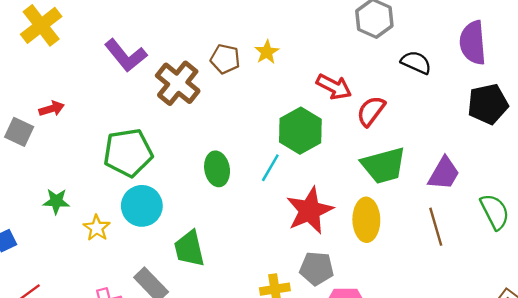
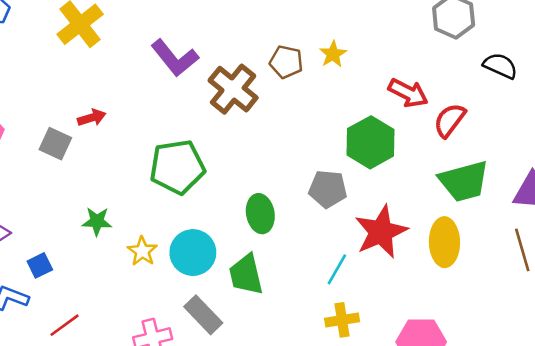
cyan line: (270, 168) -> (337, 269), moved
green ellipse: (217, 169) -> (260, 214), moved
cyan circle: (142, 206) -> (193, 253), moved
gray pentagon: (317, 268) -> (328, 189), moved

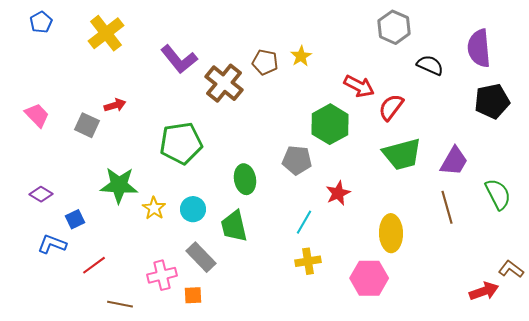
green star: (97, 221) -> (119, 185), size x1.6
red star: (381, 232) -> (338, 193), size x0.6
yellow ellipse: (444, 242) -> (391, 233), moved
cyan circle: (193, 253) -> (193, 209), size x0.7

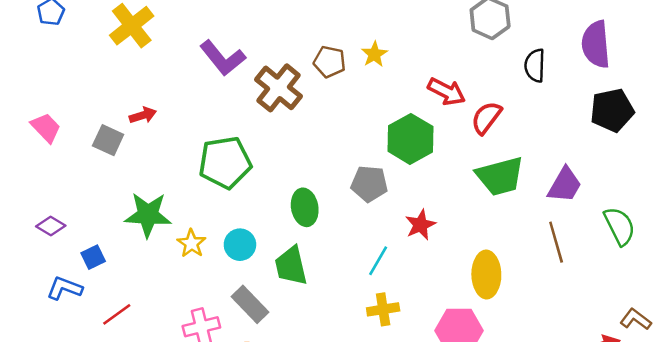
black semicircle: (430, 65) -> (535, 65), turned -112

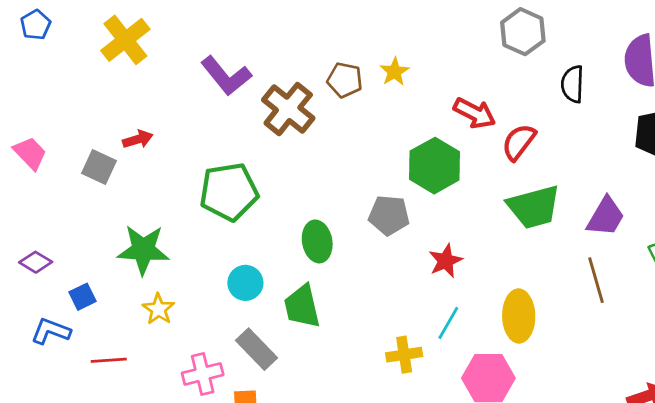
yellow star: (191, 243) -> (158, 309), moved
cyan line: (378, 261) -> (448, 323), moved
red line: (117, 314) -> (109, 360), turned 32

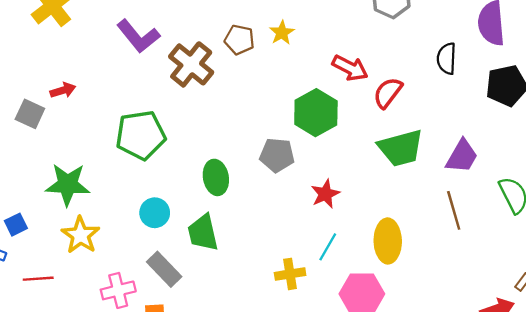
black semicircle: (573, 84) -> (447, 59), moved
yellow star: (158, 309) -> (81, 235), size x1.4

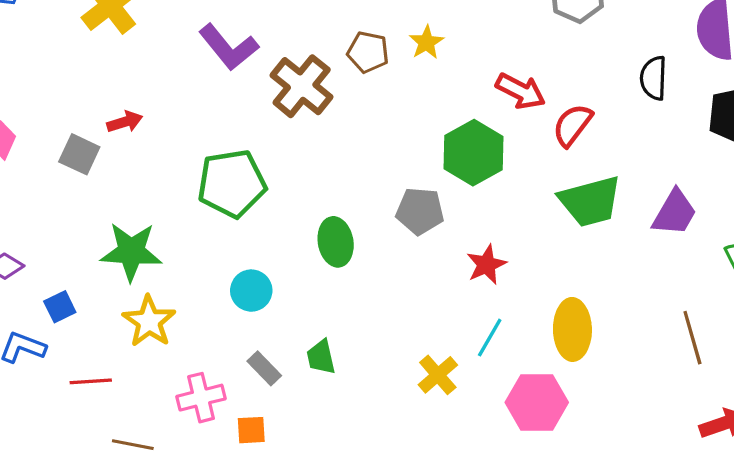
brown line: (454, 210) -> (692, 338), moved
green trapezoid: (203, 233) -> (321, 357), moved, size x0.7
gray rectangle: (164, 269) -> (264, 368), size x0.7
yellow cross: (290, 274) -> (438, 375), turned -32

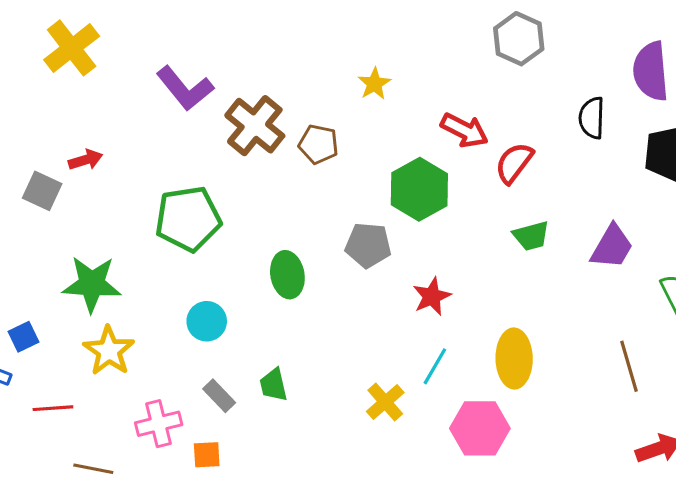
brown pentagon: (368, 52) -> (318, 144), moved
green trapezoid: (590, 201) -> (531, 236), size x0.6

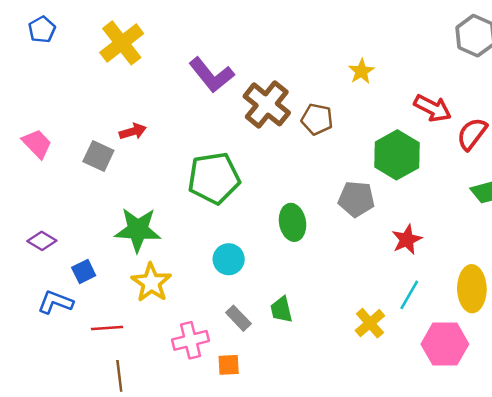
brown line: (93, 469) -> (119, 376), moved, turned 72

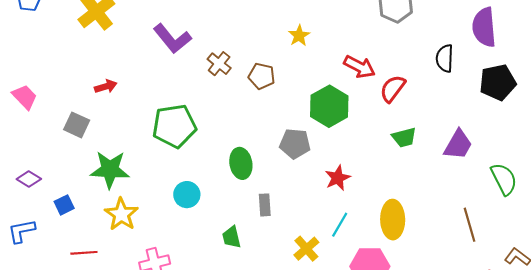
brown cross: (267, 104) -> (219, 64), size x0.6
gray square: (98, 156) -> (77, 125), moved
blue L-shape: (55, 302) -> (22, 231), moved, turned -32
gray rectangle: (238, 318) -> (265, 205), moved, turned 40

